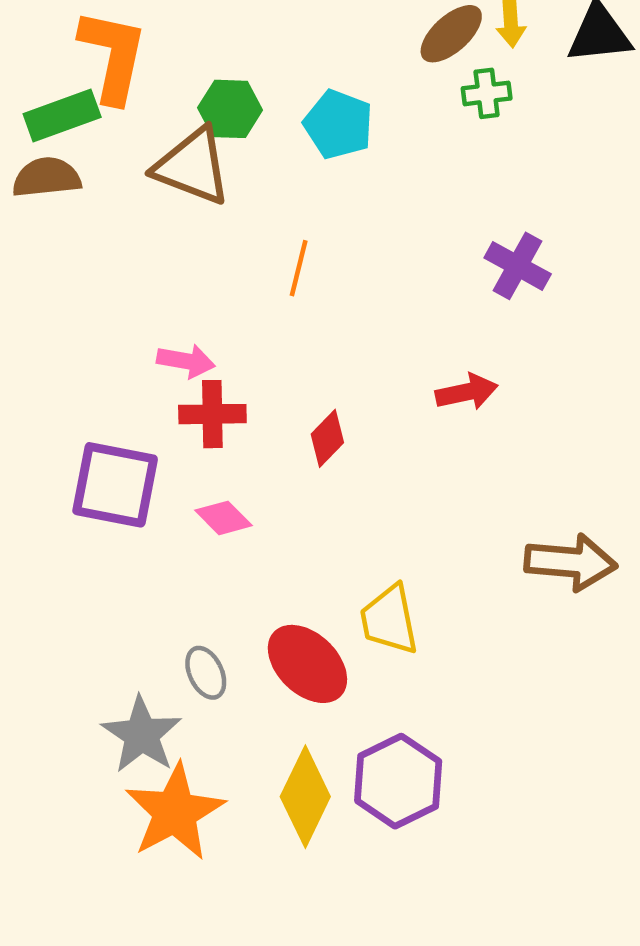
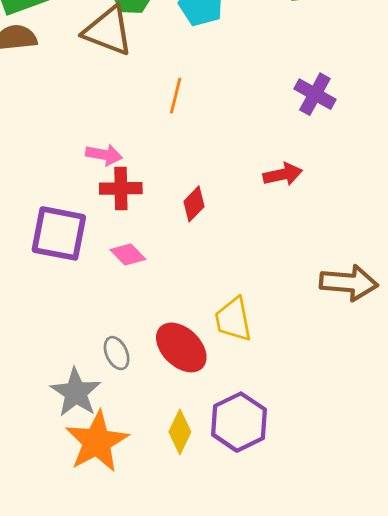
yellow diamond: (305, 797) -> (180, 432), size x0.7

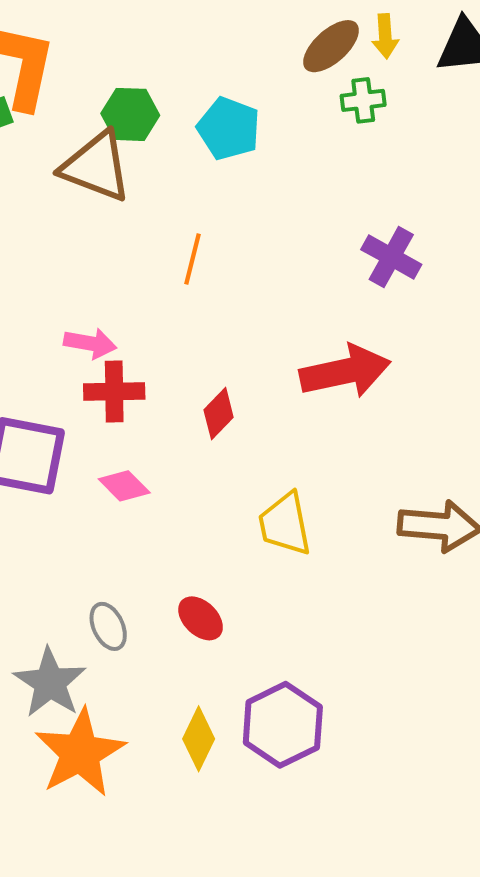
red arrow: (283, 174) -> (345, 371), size x1.6
yellow trapezoid: (233, 319) -> (285, 524), moved
red ellipse: (181, 347) -> (201, 618), size x0.6

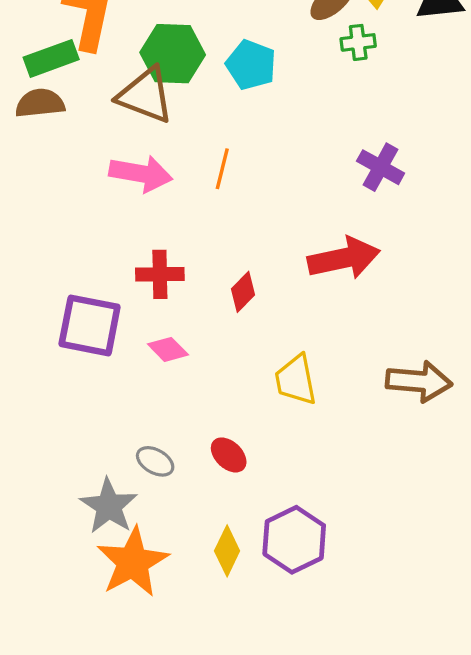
green hexagon: (130, 114) -> (173, 54), size x1.4
pink arrow: (90, 343) -> (141, 174), moved, size x1.5
gray ellipse: (108, 626) -> (155, 461), turned -36

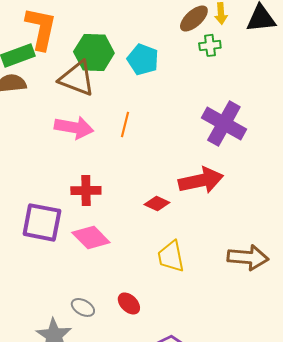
purple cross: (381, 167) -> (224, 123), size x1.5
red diamond: (243, 292) -> (157, 203), moved, turned 70
pink diamond: (168, 349) -> (91, 237), size x1.5

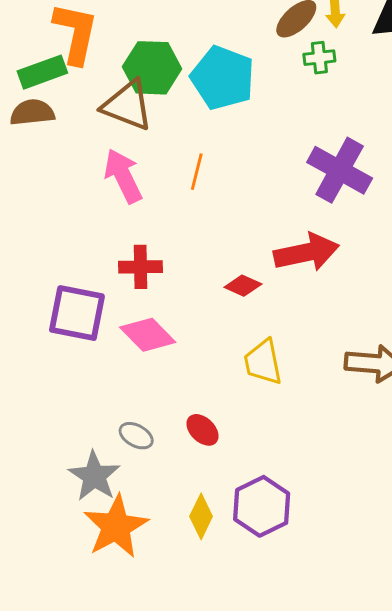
cyan pentagon: (143, 59) -> (223, 78), size x1.4
pink arrow: (74, 127) -> (123, 176), turned -126

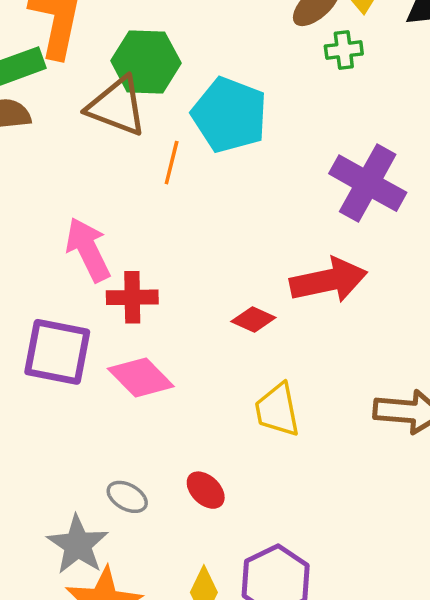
cyan pentagon: (223, 78) -> (230, 115), moved
orange line: (197, 172) -> (172, 163), moved
pink arrow: (123, 176) -> (88, 250), moved

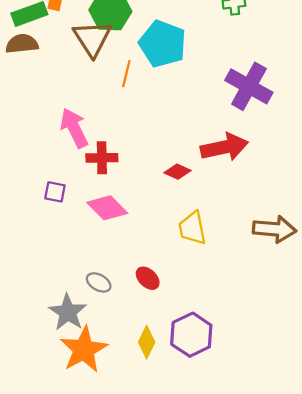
brown triangle: (117, 106) -> (92, 38), turned 36
purple square: (57, 352) -> (55, 192), size x0.5

